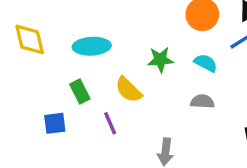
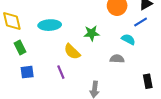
cyan semicircle: (206, 63) -> (128, 39), moved
green rectangle: (80, 91) -> (20, 48), moved

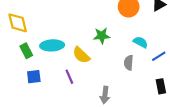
blue line: (141, 22) -> (159, 56), moved
cyan ellipse: (50, 25) -> (52, 45), moved
gray semicircle: (117, 59) -> (129, 63), turned -88

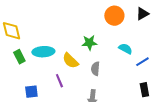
gray semicircle: (129, 63) -> (95, 69), moved
blue square: (34, 77) -> (31, 92), moved

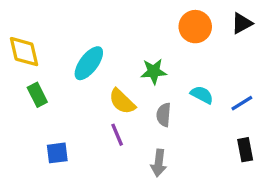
cyan semicircle: (125, 49) -> (202, 95), moved
cyan ellipse: (43, 52) -> (89, 63), moved, turned -50
purple line: (59, 81) -> (117, 135), moved

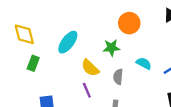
orange circle: (195, 27) -> (129, 23), moved
green rectangle: (37, 95) -> (33, 63), turned 48

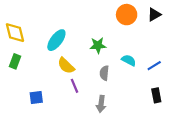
orange circle: (129, 23) -> (127, 15), moved
green rectangle: (33, 63) -> (15, 61), moved
yellow semicircle: (90, 68) -> (66, 66), moved

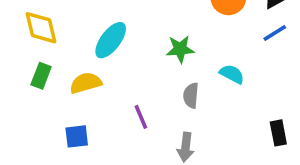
yellow semicircle: (66, 66) -> (86, 83), moved, turned 120
blue line: (154, 66) -> (275, 33), moved

